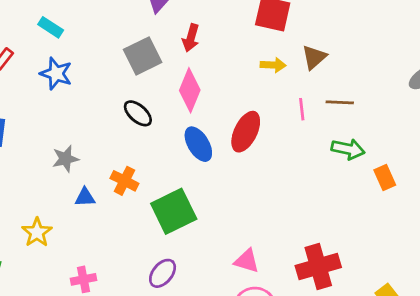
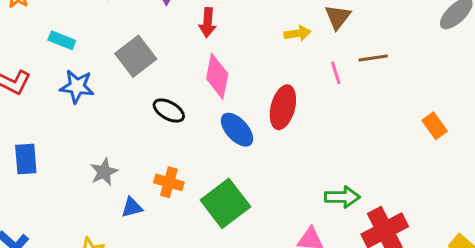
gray square: (143, 56) -> (136, 56), moved
green arrow: (348, 149) -> (342, 197), moved

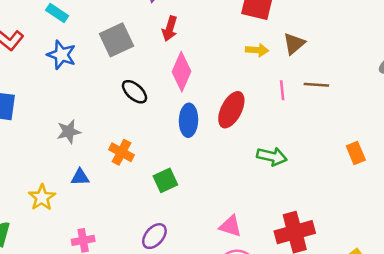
red arrow: (208, 22) -> (170, 29), moved
blue ellipse: (237, 130) -> (189, 120), turned 32
green arrow: (342, 197) -> (272, 156), moved
green square: (225, 203) -> (165, 180), size x0.6
blue triangle: (132, 207) -> (80, 177), moved

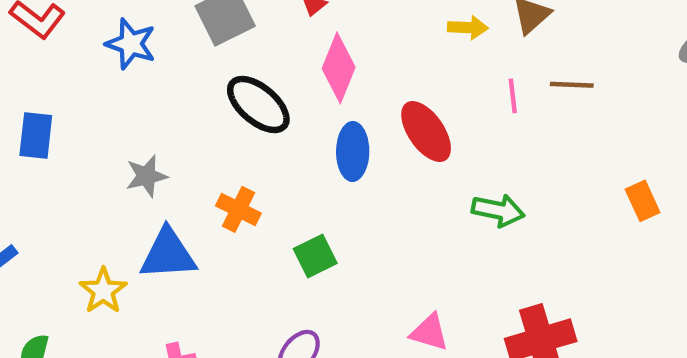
black ellipse: (134, 92) -> (258, 105), size x1.4
red ellipse: (231, 110) -> (426, 131), turned -60
blue triangle: (80, 177) -> (168, 254), size x1.8

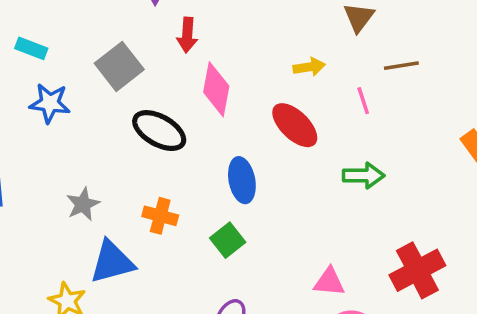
yellow arrow: (468, 28) -> (309, 67), moved
pink line: (513, 96) -> (363, 101), moved
blue ellipse: (353, 151) -> (242, 180), moved

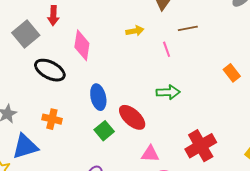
red arrow: (187, 35) -> (53, 16), moved
red ellipse: (295, 125) -> (132, 117), moved
green square: (228, 240) -> (104, 131), moved

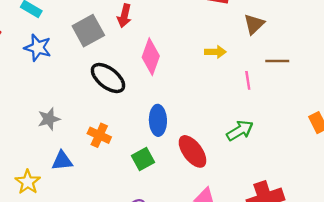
green arrow: (168, 92) -> (240, 131), turned -40
green square: (104, 131) -> (143, 159), moved
blue triangle: (25, 146) -> (62, 161), size x0.7

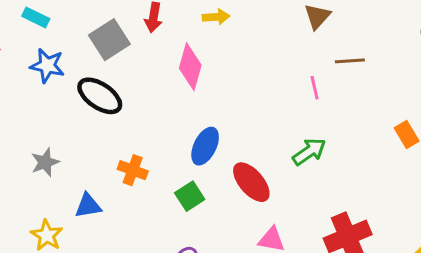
yellow arrow: (215, 52) -> (216, 17), moved
black ellipse: (108, 78) -> (100, 96), moved
gray star: (49, 119) -> (45, 162), moved
blue ellipse: (158, 120) -> (205, 146), turned 32

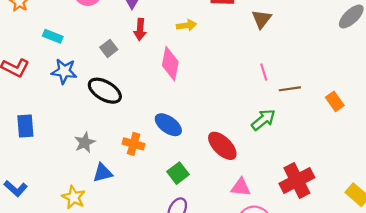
gray square: (109, 40) -> (109, 48), size x0.6
brown line: (350, 61) -> (290, 89), moved
blue ellipse: (205, 146) -> (168, 125), moved, turned -76
gray star: (45, 162) -> (85, 142), moved
green square: (190, 196) -> (178, 173), moved

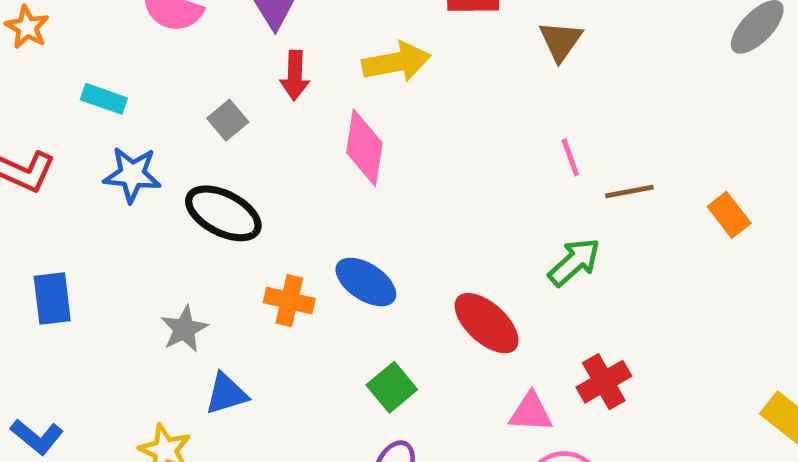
yellow arrow: (186, 25) -> (396, 62), size x1.5
orange cross: (134, 144) -> (289, 301), moved
red cross: (297, 181) -> (604, 382), moved, size x0.7

